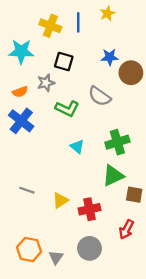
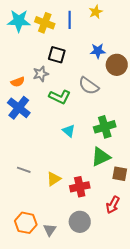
cyan star: (21, 51) -> (19, 21), moved

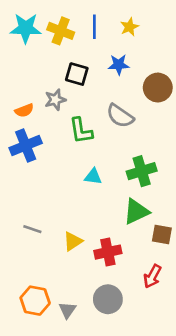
yellow star: (96, 12) -> (129, 27), moved
blue star: (98, 51) -> (119, 65), moved
green L-shape: (60, 97) -> (81, 131), turned 55
blue cross: (19, 108) -> (26, 146), turned 30
cyan triangle: (69, 131) -> (93, 177), turned -32

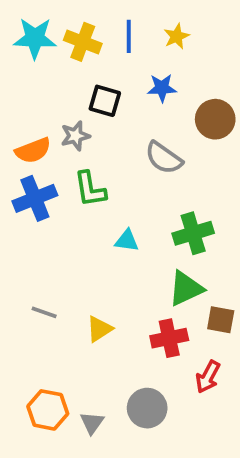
orange semicircle: (24, 110) -> (33, 150), size x1.4
green L-shape: (81, 131) -> (90, 189), moved
red cross: (108, 252) -> (169, 338), moved

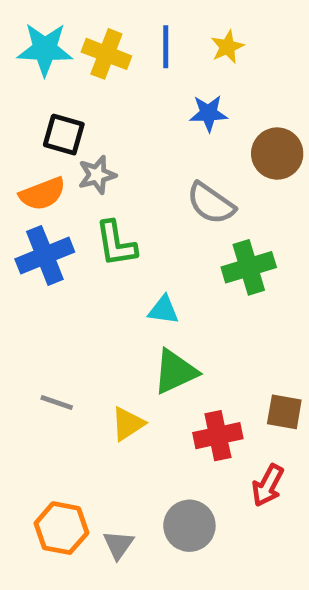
black square: (105, 101) -> (64, 135), moved
green cross: (193, 233) -> (249, 267), moved
green triangle: (186, 288) -> (175, 372), moved

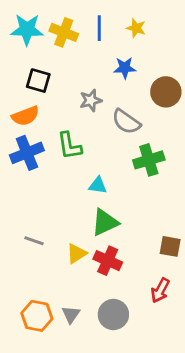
yellow star: (227, 47) -> (136, 28), turned -30
gray star: (97, 175) -> (91, 100), moved
red cross: (218, 436) -> (108, 261), moved, turned 36
gray triangle: (118, 545) -> (71, 314), moved

